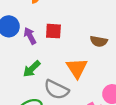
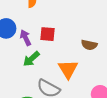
green arrow: (32, 69) -> (31, 59), moved

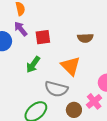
purple arrow: (26, 38) -> (21, 29), moved

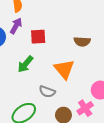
purple arrow: (21, 29) -> (16, 26), turned 63
gray semicircle: (56, 89) -> (47, 92), size x0.7

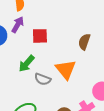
brown semicircle: (82, 42) -> (84, 42), turned 105
gray semicircle: (47, 92) -> (43, 79), moved

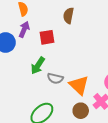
brown semicircle: (84, 42) -> (69, 16), moved
orange triangle: (66, 69) -> (79, 85), moved

